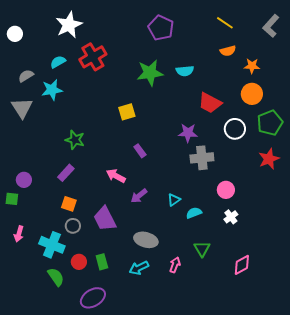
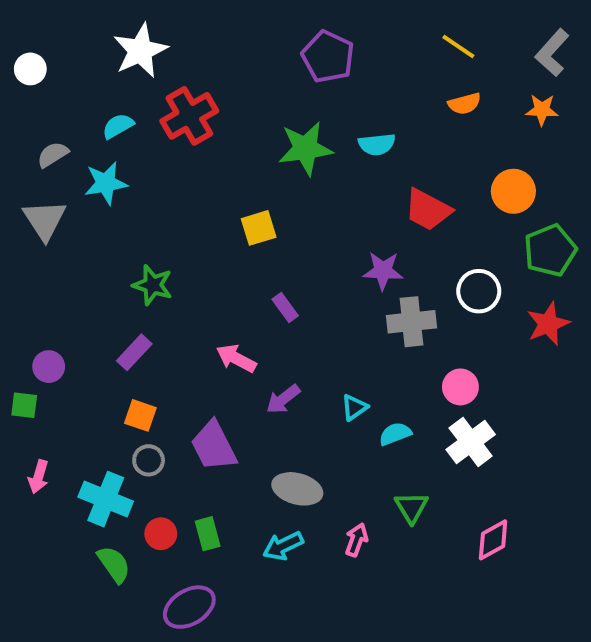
orange star: (252, 66) -> (542, 110), moved
white circle: (235, 129) -> (479, 291), moved
white cross: (231, 217) -> (471, 442), size x1.6

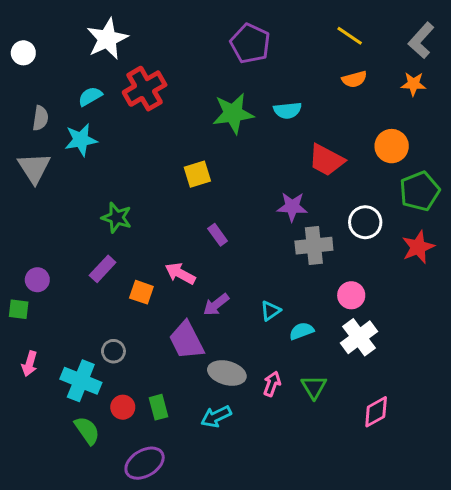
gray semicircle: (53, 155) -> (40, 118), turned 130
orange square: (140, 415) -> (141, 292), moved
purple trapezoid: (214, 446) -> (186, 340), moved
pink arrow: (356, 540) -> (272, 384), moved

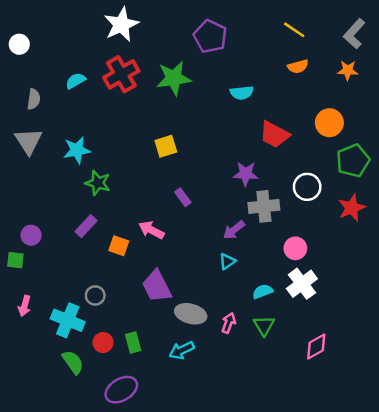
white star: (107, 39) -> (121, 25), moved
green star: (233, 113) -> (174, 78), moved
cyan star: (81, 140) -> (77, 150), moved
purple arrow: (216, 305) -> (234, 230), moved
cyan semicircle: (301, 331) -> (263, 292), moved

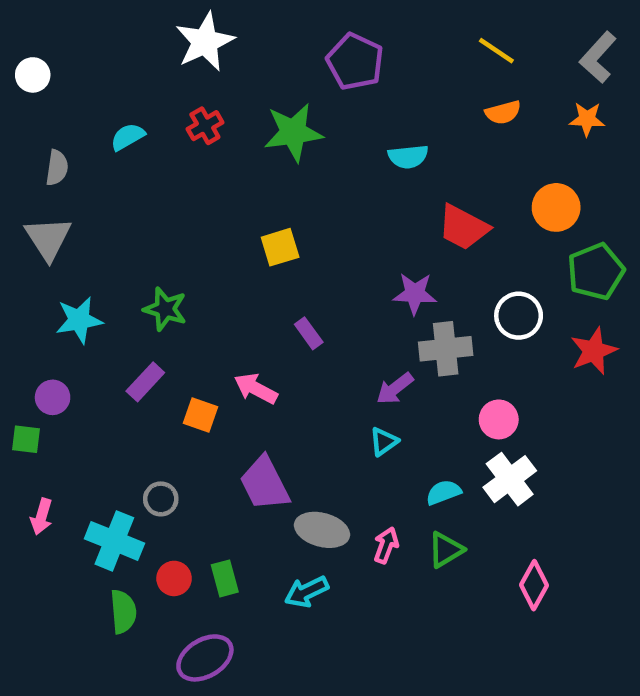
red cross: (121, 74) -> (205, 126), size x0.6
cyan star: (77, 150) -> (79, 320), moved
green triangle: (264, 326) -> (446, 550), turned 30
pink diamond: (316, 346) -> (534, 585), turned -32
green semicircle: (73, 362) -> (123, 612), turned 30

